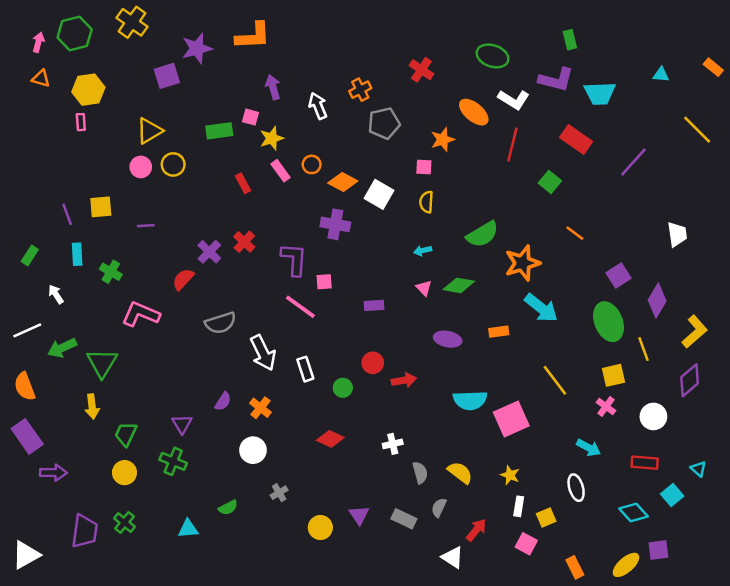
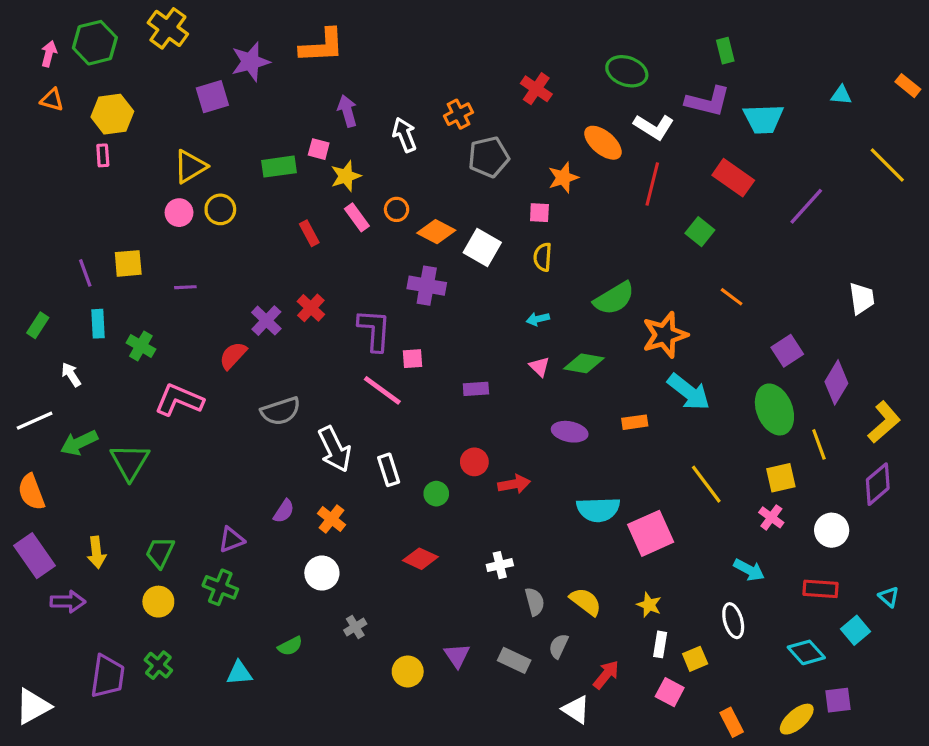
yellow arrow: (92, 406) -> (96, 552), moved
purple triangle: (182, 424) -> (231, 540), turned 40

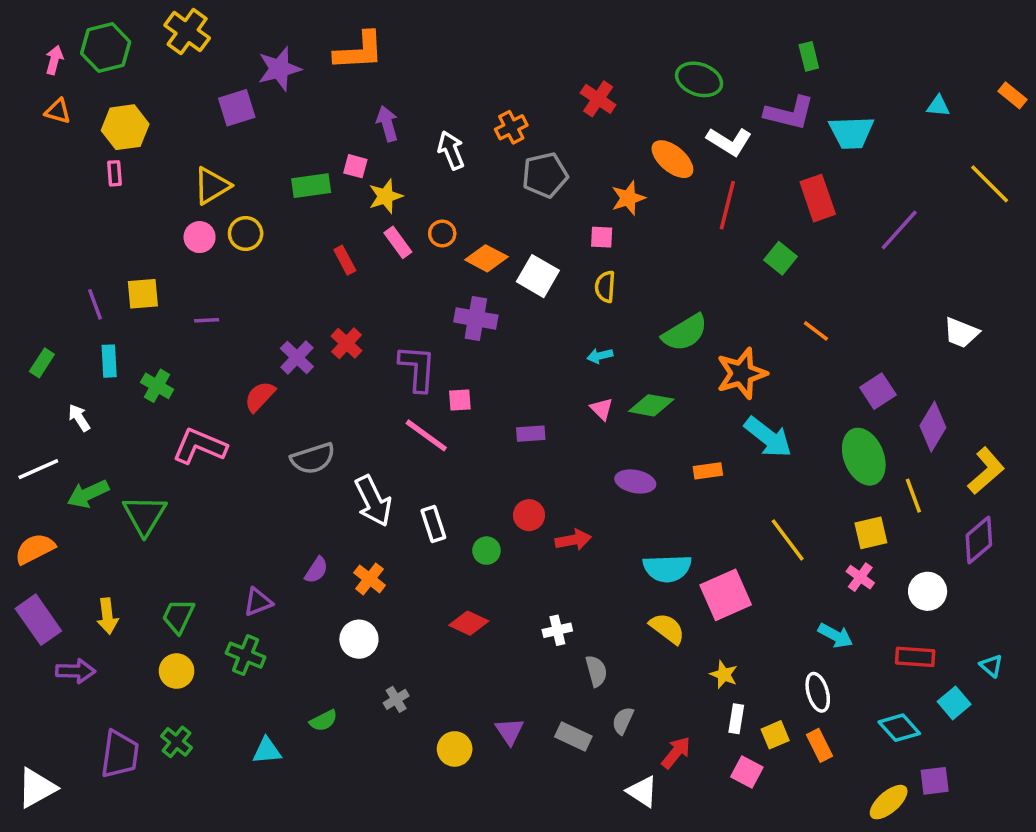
red rectangle: (733, 178) -> (818, 198), turned 36
white trapezoid: (862, 298) -> (961, 333), turned 120
orange semicircle: (31, 492) -> (35, 549), turned 84
yellow semicircle: (586, 602) -> (667, 629), moved
orange rectangle: (732, 722) -> (819, 745), moved

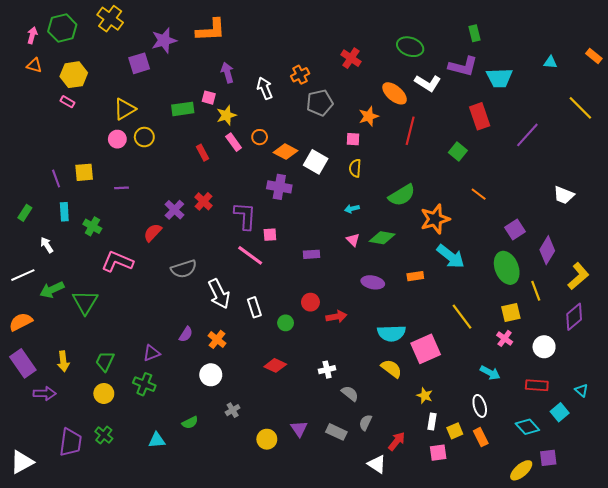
pink rectangle: (115, 173) -> (67, 102), turned -56
red line: (727, 205) -> (410, 131), moved
gray semicircle: (596, 671) -> (350, 393), turned -36
pink square: (747, 772) -> (438, 453), turned -36

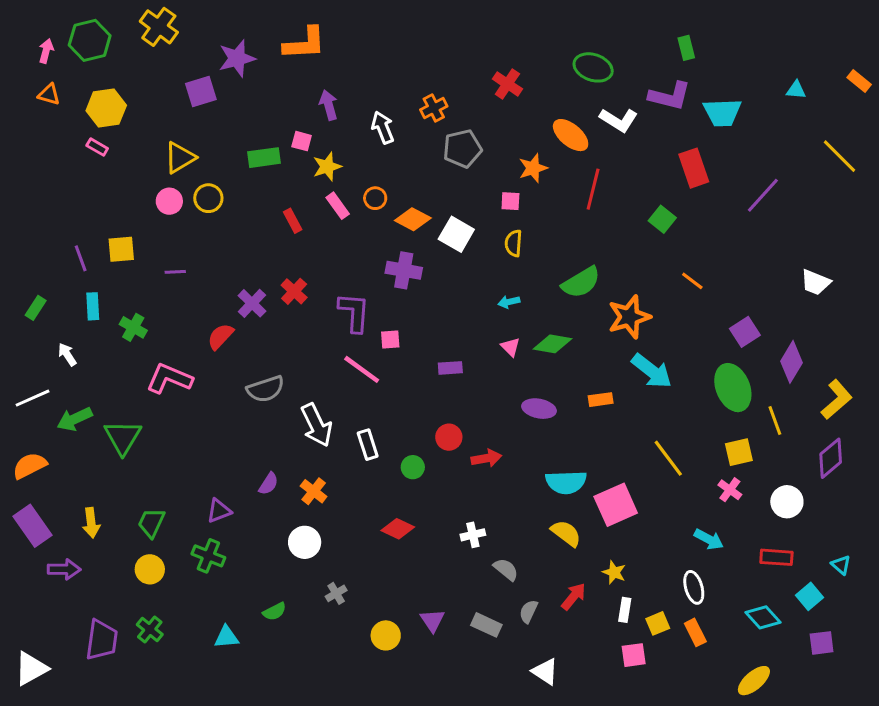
red arrow: (397, 441) -> (574, 596), moved
purple square: (548, 458) -> (822, 643), moved

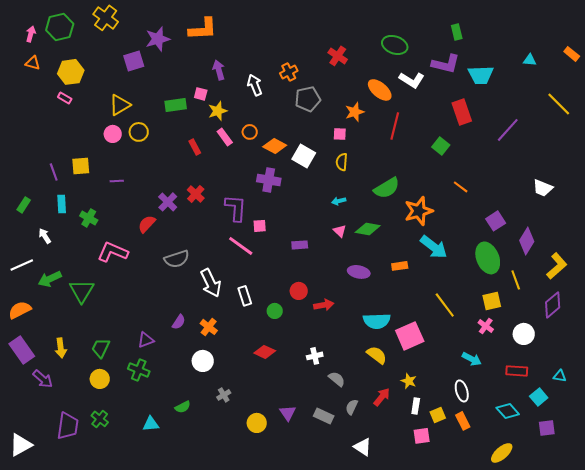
cyan triangle: (841, 565) -> (560, 376), turned -32
purple arrow: (64, 569) -> (43, 379), turned 40

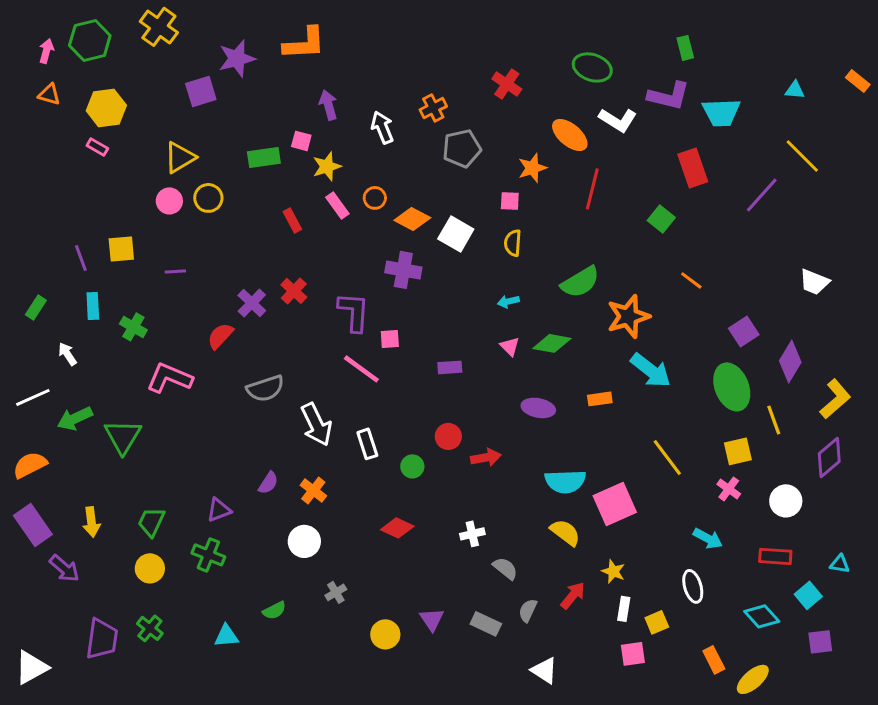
yellow line: (559, 104) -> (802, 156), moved
orange rectangle: (463, 421) -> (714, 660), moved

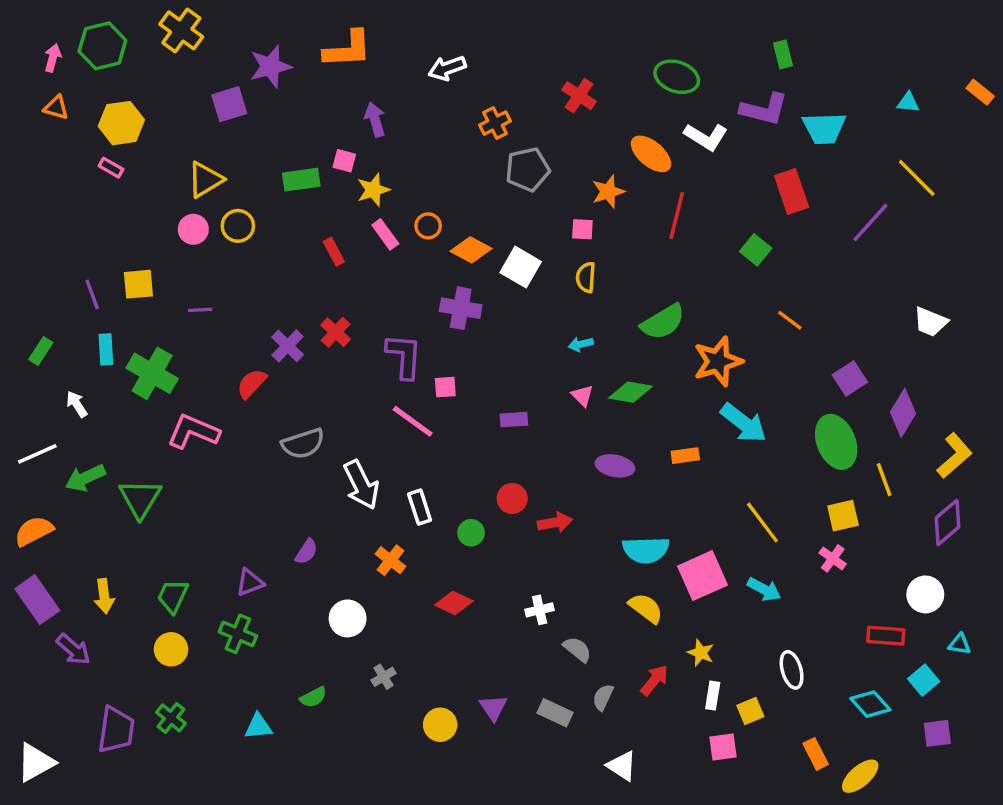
white arrow: (382, 127) -> (447, 68), moved, turned -88
green cross: (133, 327) -> (152, 373), size x1.6
orange cross: (313, 490) -> (390, 560), moved
white circle: (786, 501) -> (925, 594), moved
cyan arrow: (708, 538) -> (764, 589), moved

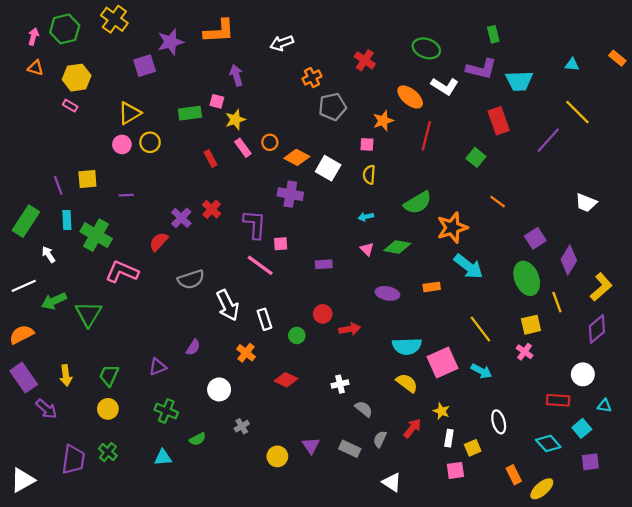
green rectangle: (41, 351) -> (26, 221), size x1.8
green cross: (238, 634) -> (166, 411), moved

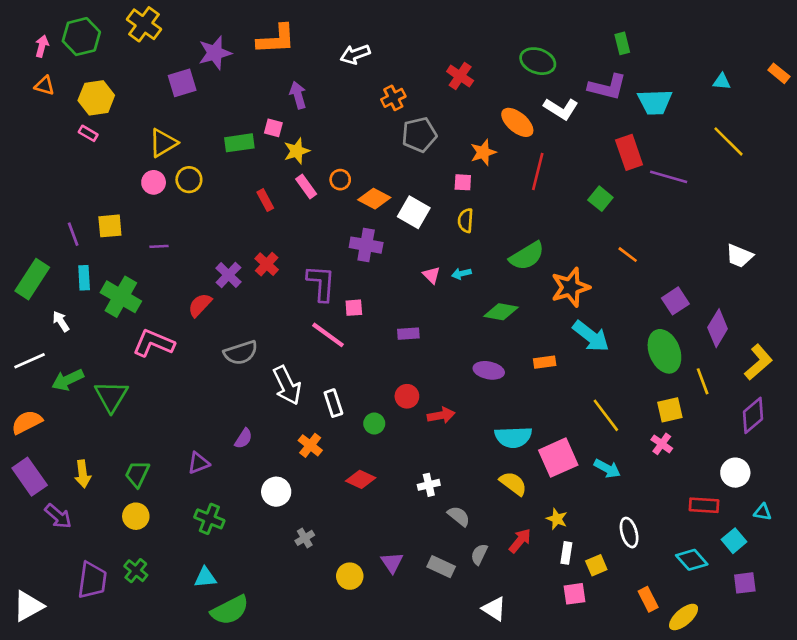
purple line: (548, 140) -> (669, 177), moved, turned 64
pink triangle: (367, 249) -> (431, 275), moved
green semicircle: (197, 439) -> (230, 610), moved, size x1.8

